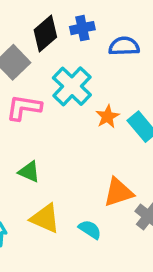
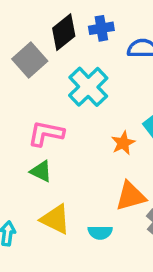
pink L-shape: (24, 108) -> (46, 134), moved
orange star: (107, 117) -> (123, 143), moved
cyan semicircle: (90, 229) -> (100, 232), turned 145

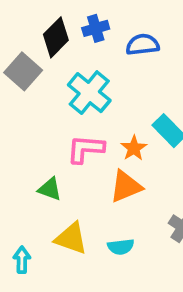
pink L-shape: (46, 134) -> (85, 149), moved
orange triangle: (131, 196) -> (126, 186), moved

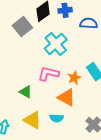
orange triangle: (126, 186) -> (66, 97), turned 42
cyan semicircle: (121, 247) -> (57, 118), moved

